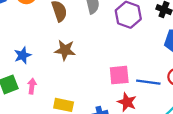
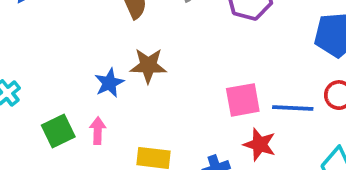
blue star: (23, 55) -> (109, 83), moved

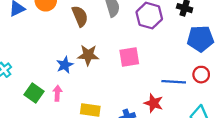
pink square: (243, 100) -> (129, 57), moved
green square: (58, 131) -> (34, 93), turned -30

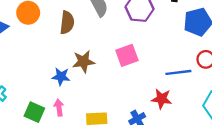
brown semicircle: (80, 16) -> (67, 23), turned 40
blue star: (65, 65) -> (61, 77), turned -30

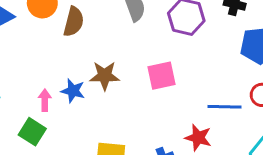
brown semicircle: (67, 23) -> (74, 22), moved
pink arrow: (59, 108) -> (45, 100), moved

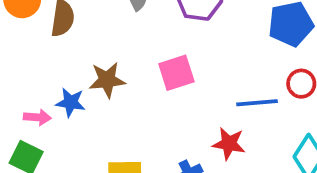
pink arrow: (45, 100) -> (37, 117), turned 100

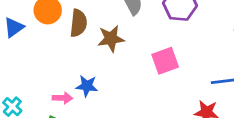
brown star: (107, 80) -> (111, 39), moved

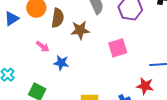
pink arrow: (62, 98) -> (43, 46), moved, turned 32

